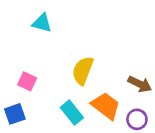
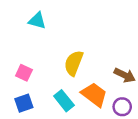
blue square: (15, 114) -> (24, 103), moved

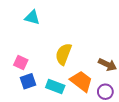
cyan rectangle: (64, 101) -> (55, 86), turned -30
blue square: (24, 103) -> (28, 81), moved

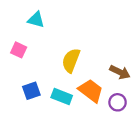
pink square: (21, 62) -> (19, 50), moved

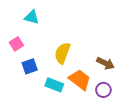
pink square: (19, 50) -> (16, 44), turned 32
blue square: (31, 91) -> (30, 66), moved

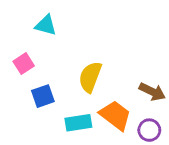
cyan rectangle: (54, 85) -> (78, 123), turned -30

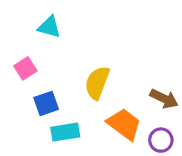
cyan rectangle: (78, 123) -> (65, 132), moved

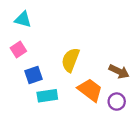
cyan triangle: (49, 27) -> (23, 19), moved

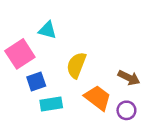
cyan triangle: (23, 19) -> (47, 30), moved
pink square: (18, 50) -> (20, 54), size x1.6

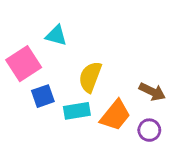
orange trapezoid: (98, 98) -> (115, 115), turned 92
cyan rectangle: (51, 104) -> (77, 111), moved

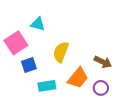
cyan rectangle: (77, 111) -> (47, 86), moved

